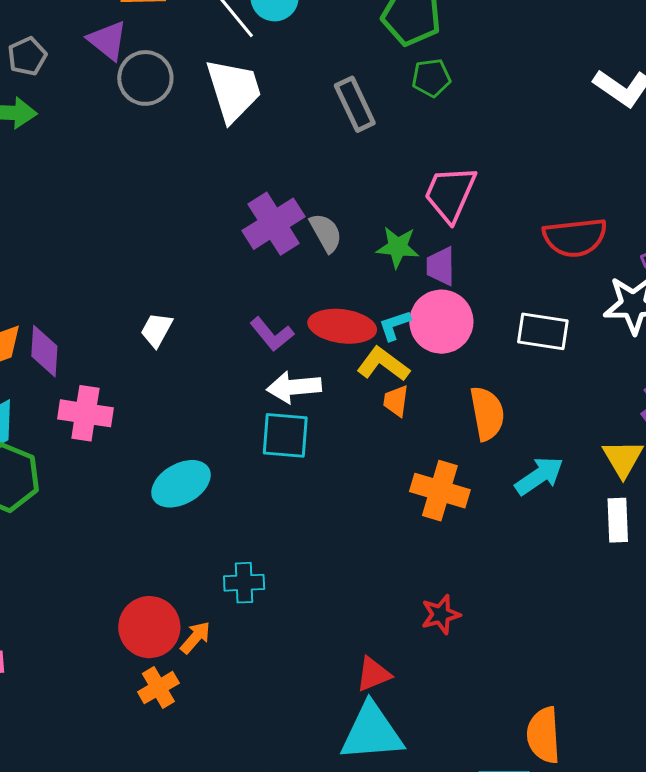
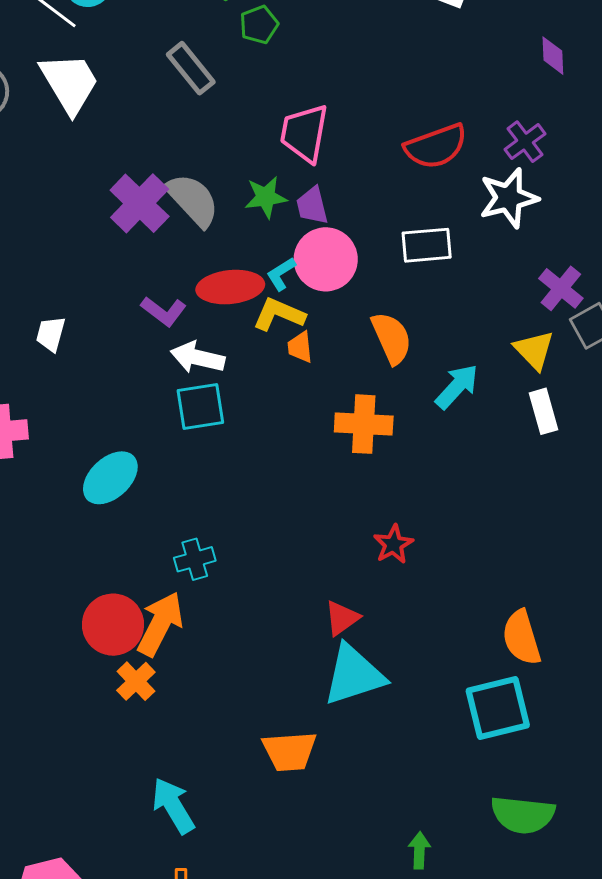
gray semicircle: (326, 233) -> (193, 200), size x1.5
white arrow: (294, 387) -> (198, 357), turned 32
orange arrow: (195, 637) -> (160, 624), size x1.8

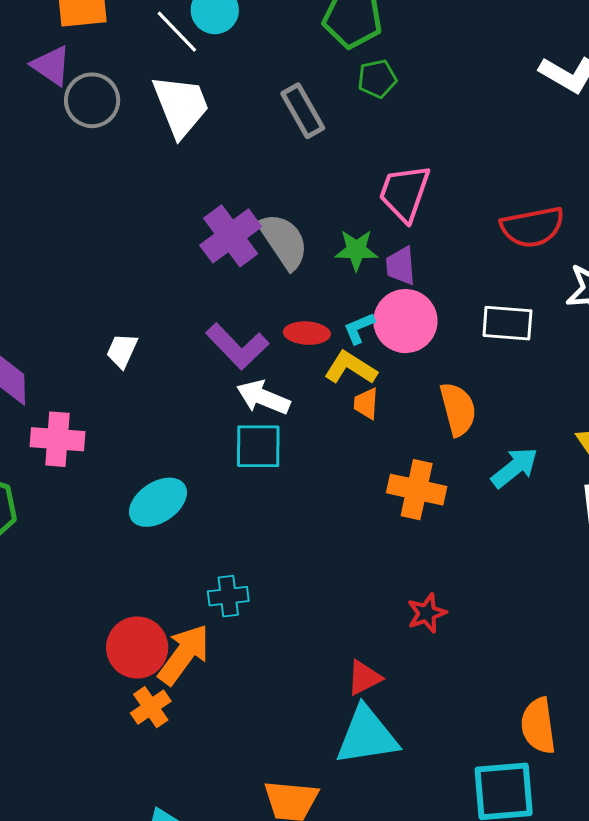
red ellipse: (230, 287) -> (307, 333), size x0.7
purple L-shape: (164, 311) -> (237, 346), size x1.4

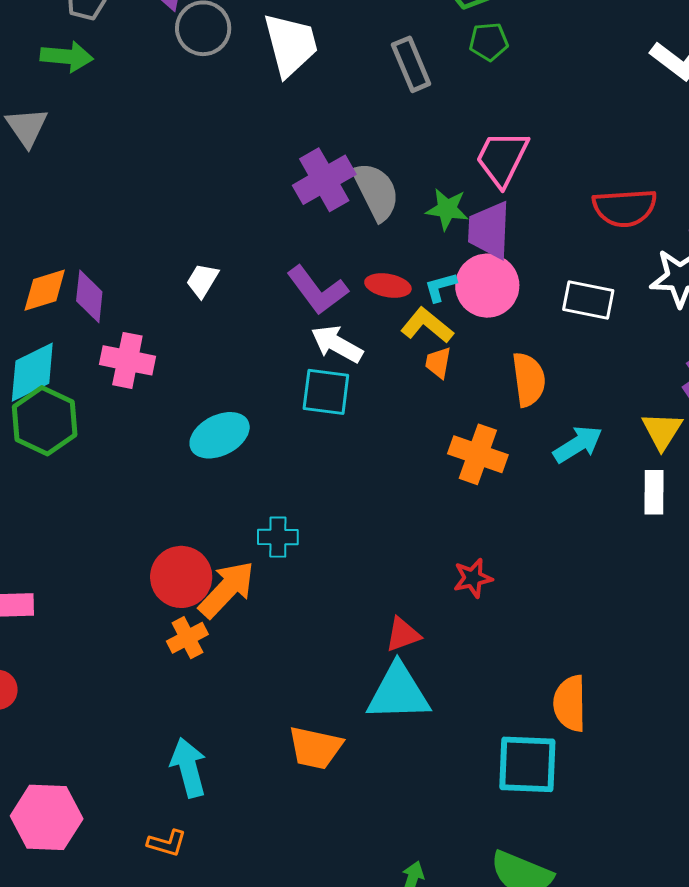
purple trapezoid: (401, 266) -> (489, 230), size x1.5

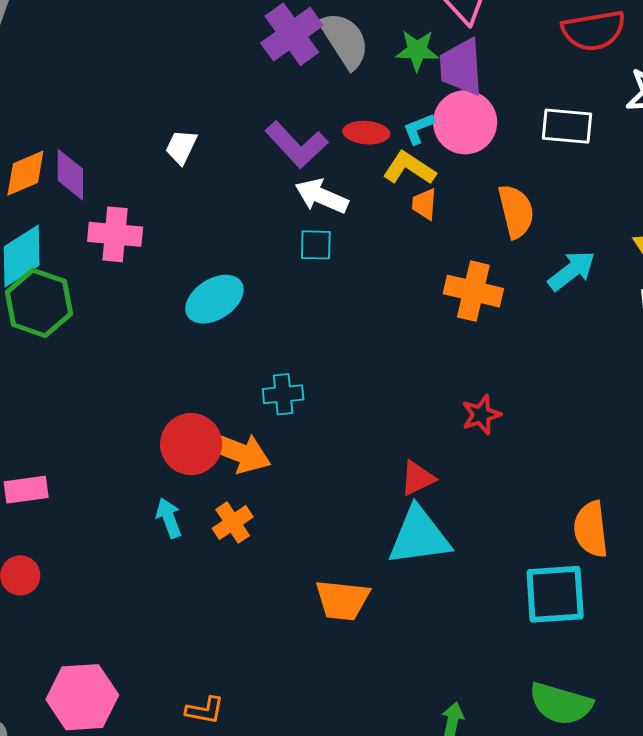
cyan square: (326, 392) -> (316, 245), size x0.7
orange arrow: (227, 589) -> (238, 452), turned 74
orange cross: (187, 638) -> (233, 523), moved
cyan arrow: (188, 768) -> (169, 518), moved, size x0.7

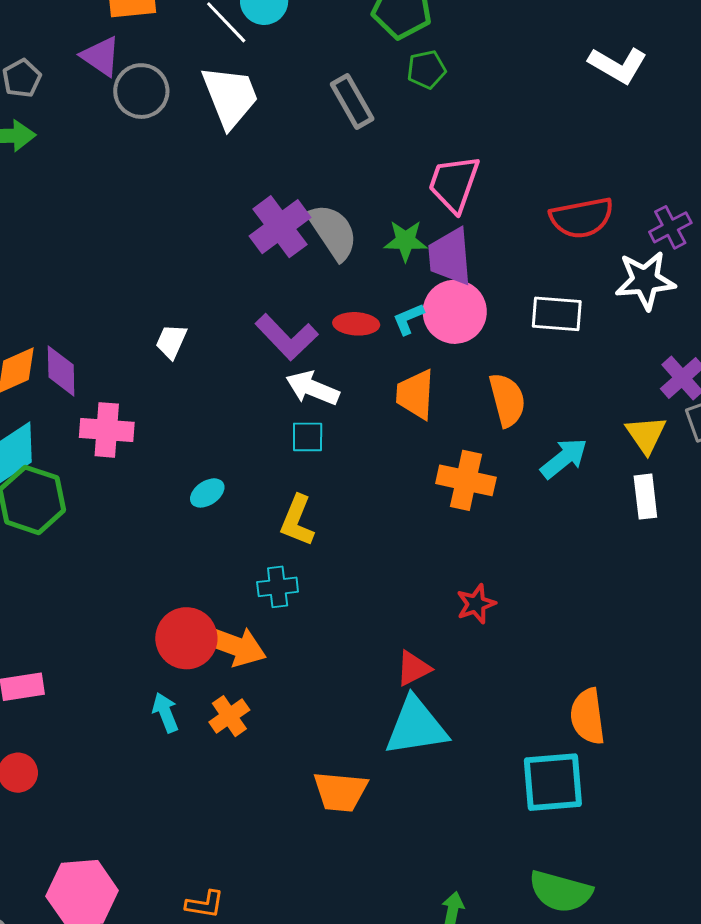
yellow L-shape: (409, 168) -> (297, 521), moved, turned -100
orange trapezoid: (424, 204) -> (415, 394), size x1.6
cyan ellipse: (214, 299) -> (207, 493), size x0.6

